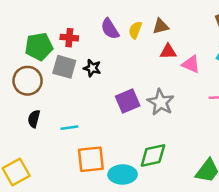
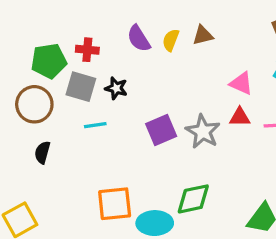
red triangle: (168, 52) -> (240, 117), moved
cyan line: (69, 128) -> (95, 125), moved

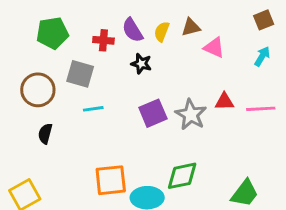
red cross: (87, 50) -> (103, 40), moved
green pentagon: (49, 61) -> (52, 33), moved
pink triangle: (241, 83) -> (214, 48), moved
black star: (116, 88) -> (141, 64), moved

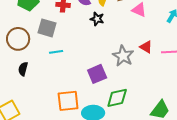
black star: (141, 64) -> (97, 19), moved
red triangle: (224, 102) -> (146, 47), turned 32
purple square: (153, 113) -> (97, 74), moved

